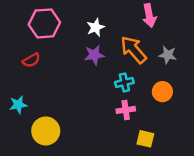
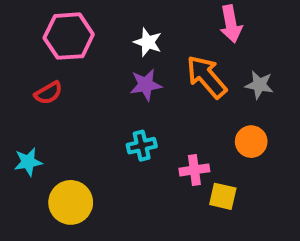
white star: (96, 27) -> (148, 42), turned -30
cyan cross: (124, 82) -> (142, 146), moved
yellow square: (145, 139) -> (223, 196), moved

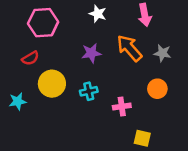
white star: (148, 42) -> (98, 14), moved
yellow square: (223, 196) -> (142, 138), moved
yellow circle: (71, 202) -> (52, 84), moved

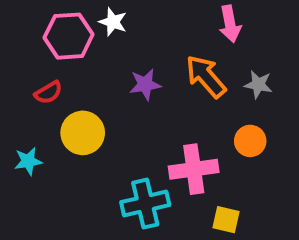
white star: (98, 14) -> (113, 22), moved
cyan cross: (89, 91) -> (145, 204), moved, size x1.6
pink cross: (122, 106) -> (194, 169), size x1.6

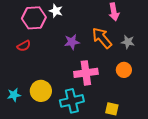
yellow circle: (83, 133) -> (41, 91), moved
cyan star: (28, 161) -> (14, 95), moved
pink cross: (194, 169) -> (86, 73), moved

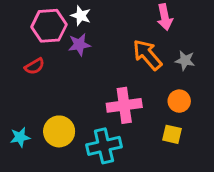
purple star: (72, 42) -> (79, 45), moved
yellow square: (112, 109) -> (172, 134), moved

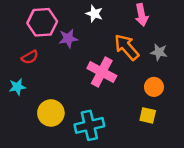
white star: (81, 16) -> (94, 14), moved
pink cross: (124, 105) -> (102, 72), moved, turned 36
cyan star: (20, 137) -> (17, 87), moved

